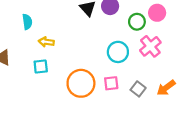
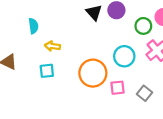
orange circle: (81, 83) -> (93, 73), moved

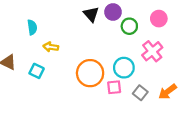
green circle: (143, 26) -> (129, 26), moved
cyan circle: (124, 56) -> (124, 68), moved
cyan square: (47, 71) -> (37, 71), moved, turned 32

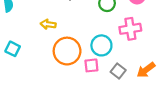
yellow arrow: (51, 47) -> (48, 24), moved
pink cross: (152, 51) -> (130, 29), turned 30

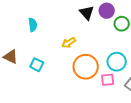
yellow arrow: (48, 24) -> (69, 43), turned -40

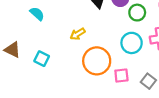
cyan semicircle: (33, 25) -> (37, 14), turned -40
cyan circle: (117, 62) -> (132, 43), moved

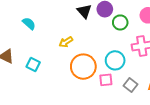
cyan circle: (132, 43) -> (115, 60), moved

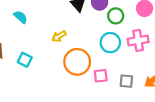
cyan circle: (115, 60) -> (110, 43), moved
gray square: (130, 85) -> (126, 81), turned -32

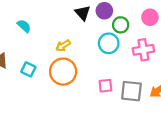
cyan circle: (110, 43) -> (109, 43), moved
orange circle: (77, 62) -> (63, 72), moved
gray square: (126, 81) -> (131, 91), size x1.5

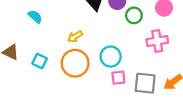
cyan circle: (109, 43) -> (111, 57), moved

